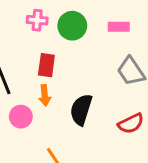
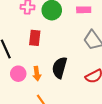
orange arrow: (45, 95) -> (37, 74), moved

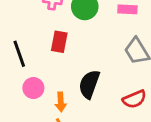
orange arrow: (37, 74) -> (61, 102), moved

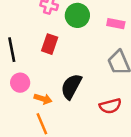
orange arrow: (61, 102) -> (43, 99), turned -78

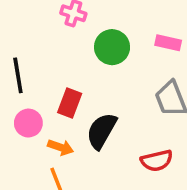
green circle: (77, 15) -> (112, 47), moved
red rectangle: (50, 44) -> (70, 103), moved

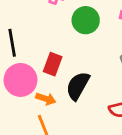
pink circle: (28, 123) -> (21, 80), size x1.5

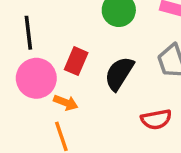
black semicircle: (78, 86) -> (119, 73), moved

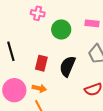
pink circle: (36, 78) -> (14, 90), moved

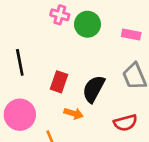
green circle: (61, 29) -> (87, 24), moved
orange arrow: (39, 88) -> (74, 113), moved

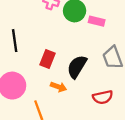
pink rectangle: (131, 34) -> (97, 21), moved

